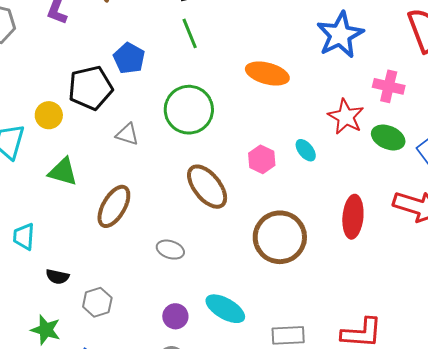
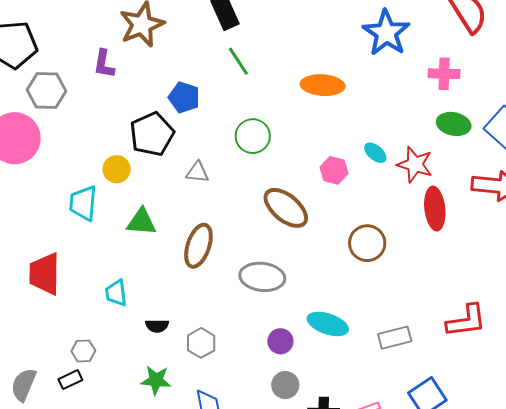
green circle: (189, 110) -> (253, 136), size x0.7
red star: (346, 117) -> (415, 164), moved
brown circle: (280, 237) -> (367, 243), size x0.7
gray ellipse: (170, 250) -> (262, 277), size x1.6

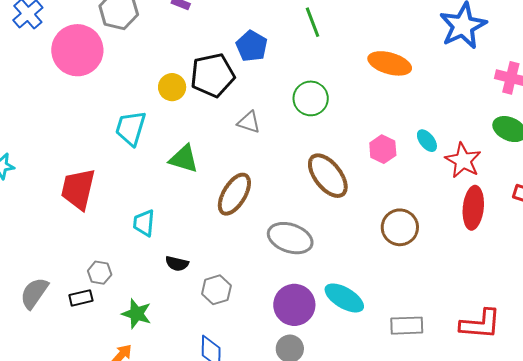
yellow circle: (117, 169) -> (172, 87), moved
purple circle: (280, 341) -> (294, 305), size x1.6
green star: (156, 380) -> (137, 314), moved

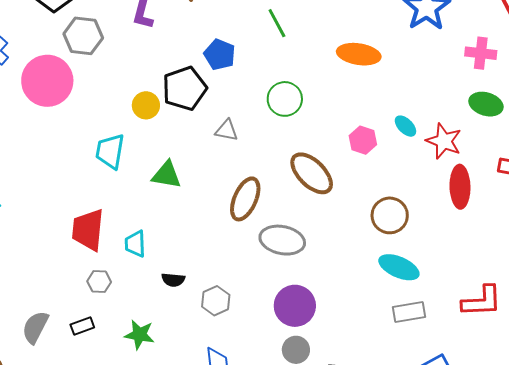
red trapezoid: (78, 189) -> (88, 230), moved
brown ellipse: (234, 194) -> (245, 199), moved
gray hexagon: (100, 273) -> (99, 282), moved
cyan ellipse: (344, 298) -> (399, 267), moved

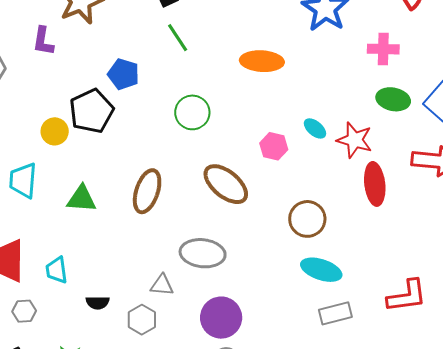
gray triangle: (227, 130) -> (162, 285), moved
brown ellipse: (245, 199) -> (147, 191), moved

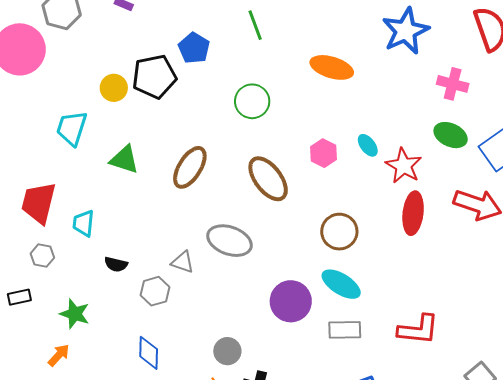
purple circle: (221, 318) -> (291, 301), moved

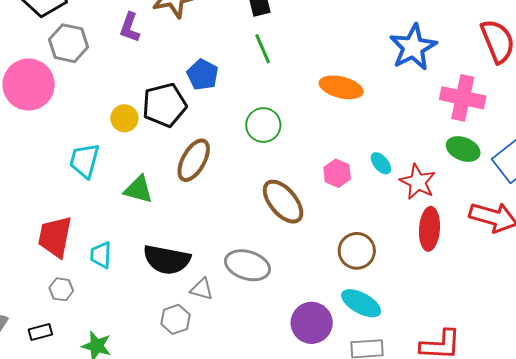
pink cross: (453, 84) -> (463, 98), size x1.4
brown ellipse: (190, 167) -> (194, 160), moved
black semicircle: (116, 264) -> (167, 260), moved, size x2.0

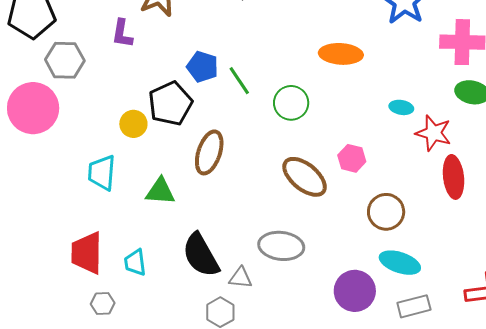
green line: (263, 49) -> (239, 81), moved
green circle: (263, 125) -> (291, 103), moved
cyan ellipse: (381, 163) -> (401, 107), moved, turned -30
pink hexagon: (337, 173) -> (352, 158), moved
black semicircle: (167, 260) -> (201, 255), turned 60

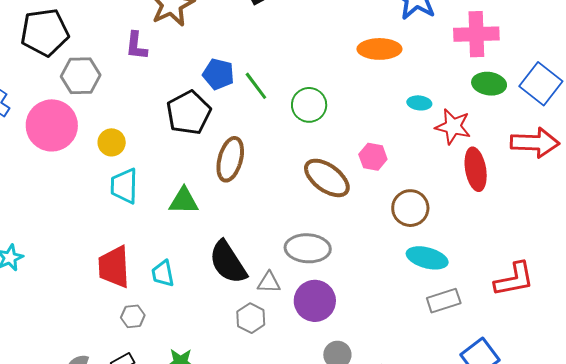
orange ellipse: (341, 54) -> (379, 49), moved
yellow circle: (133, 124) -> (112, 142), moved
purple circle: (355, 291) -> (315, 301), moved

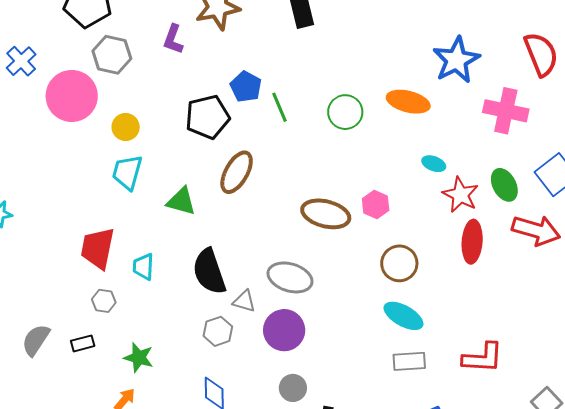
green ellipse: (489, 84) -> (504, 185), moved, turned 40
green circle: (309, 105) -> (345, 112), moved
brown ellipse: (327, 178) -> (326, 214), turned -36

